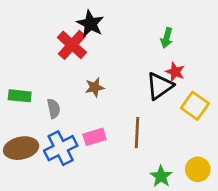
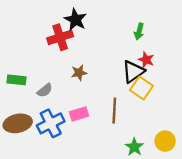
red cross: (72, 45) -> (60, 37), turned 30
yellow square: (195, 106) -> (141, 88), moved
gray semicircle: (54, 109) -> (45, 90), turned 63

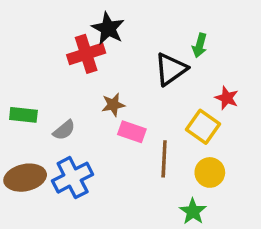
red star: (146, 60) -> (227, 98), moved
black triangle: (133, 72) -> (171, 69), moved
pink rectangle: (79, 114) -> (132, 132), moved, turned 36
yellow circle: (165, 141) -> (210, 172), moved

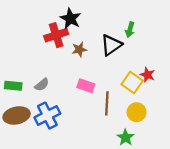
red star: (227, 98) -> (148, 75), moved
brown star: (113, 105) -> (79, 49), moved
green rectangle: (23, 115) -> (13, 86), moved

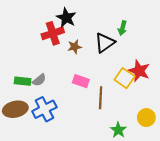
red star: (148, 75) -> (139, 71), size x1.5
green rectangle: (13, 86) -> (23, 81), moved
yellow circle: (137, 112) -> (146, 118), moved

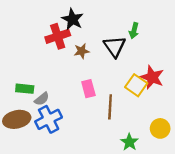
black triangle: (105, 43) -> (115, 47), turned -30
gray semicircle: (39, 80) -> (42, 99), moved
pink rectangle: (81, 81) -> (88, 89), turned 56

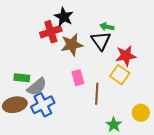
green arrow: (134, 31) -> (107, 27), moved, turned 88
brown star: (82, 51) -> (72, 45), size x1.6
red star: (152, 77) -> (126, 56), moved, turned -30
gray semicircle: (42, 99) -> (37, 87), size x1.5

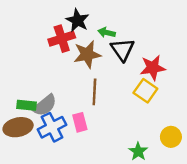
green arrow: (107, 27) -> (107, 33), moved
green rectangle: (22, 78) -> (27, 105), moved
pink rectangle: (78, 78) -> (80, 122), moved
brown line: (97, 94) -> (94, 92), moved

